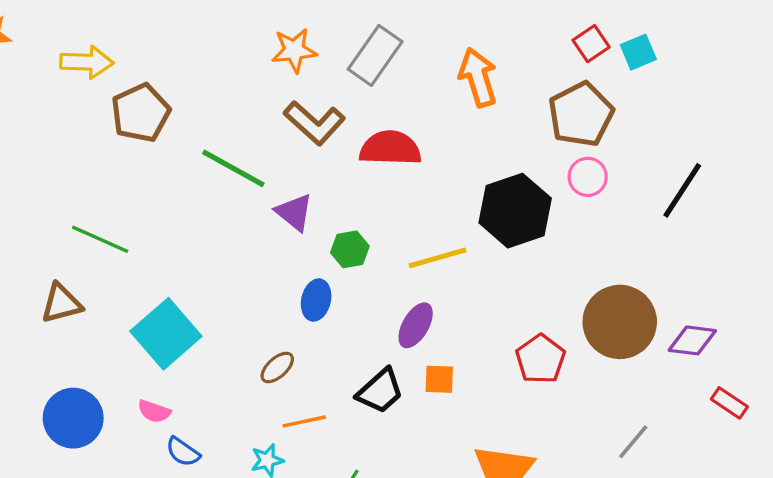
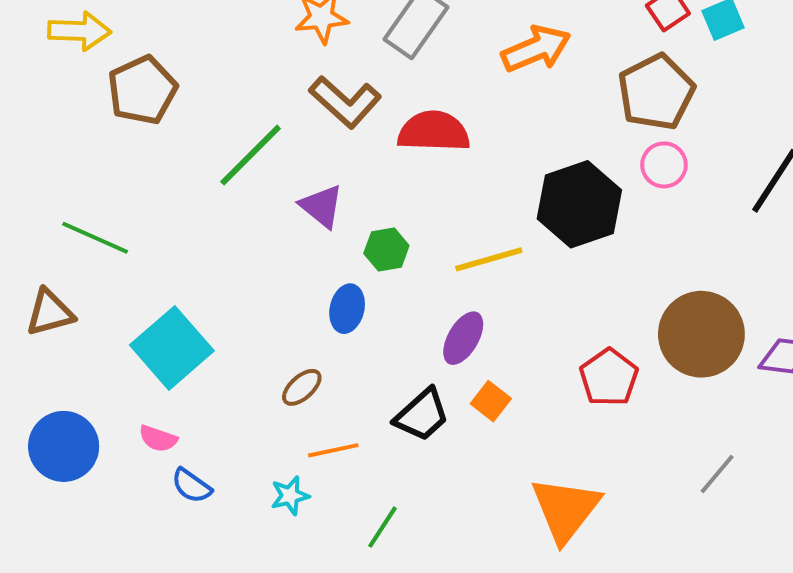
orange arrow: (478, 77) -> (536, 49), turned 84
green line: (233, 168) -> (251, 155), turned -74
orange square: (439, 379) -> (491, 401), turned 36

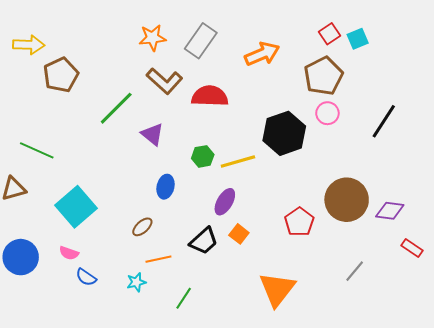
green hexagon: (386, 250) -> (203, 156), moved

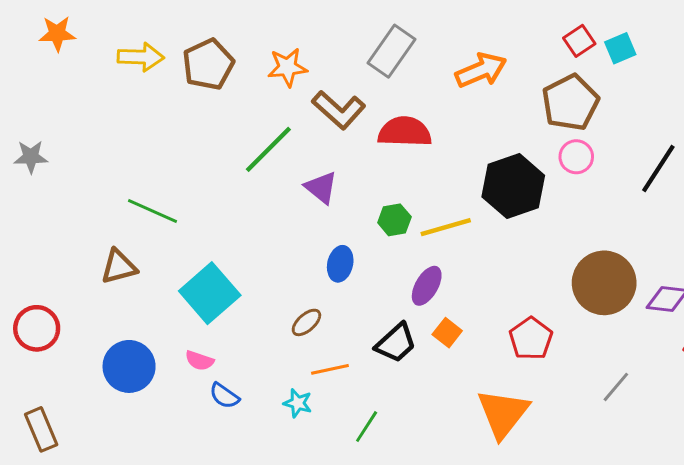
orange star: (152, 38) -> (287, 67), moved
brown pentagon: (61, 75) -> (208, 64), moved
red pentagon: (299, 222) -> (531, 339), moved
cyan star: (136, 282) -> (298, 403), turned 30

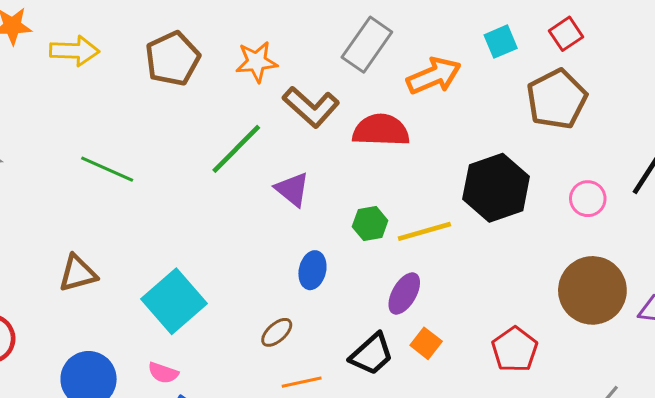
cyan square: (620, 48) -> (501, 42), moved
yellow arrow: (141, 57) -> (75, 51), moved
orange arrow: (481, 70) -> (434, 76), moved
pink circle: (576, 157) -> (588, 199), moved
green line: (152, 211) -> (107, 169), moved

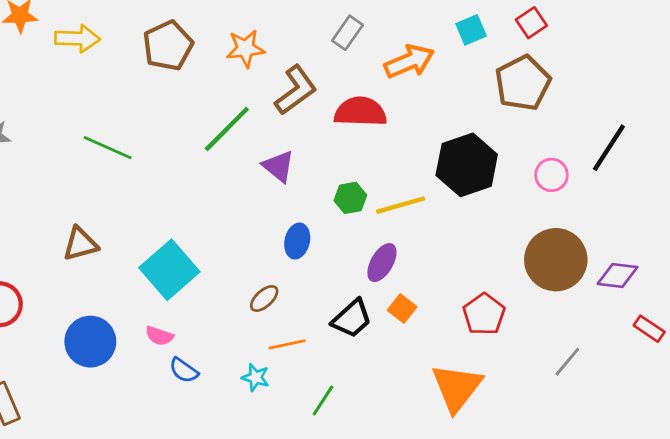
gray rectangle: (367, 45) -> (347, 33), size x0.7
brown L-shape: (311, 107) -> (296, 90), turned -78

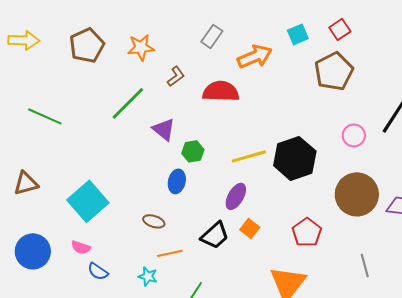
brown L-shape: (296, 90) -> (176, 76), size x0.6
black hexagon: (467, 165) -> (295, 158), moved
green hexagon: (350, 198) -> (193, 151), moved
brown ellipse: (264, 298) -> (154, 221), turned 60
gray line: (567, 362) -> (365, 265), turned -55

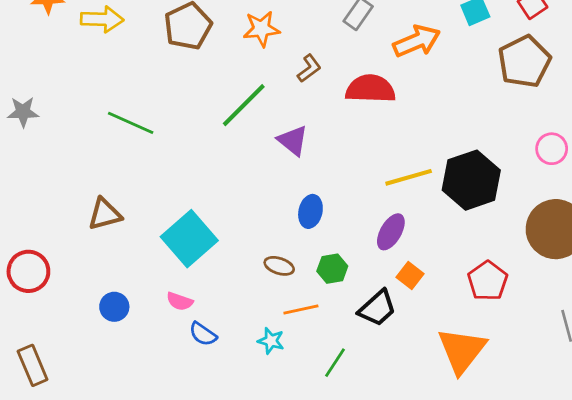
green hexagon: (193, 151) -> (332, 269), moved
black trapezoid: (215, 235) -> (377, 308), moved
blue circle: (33, 251) -> (114, 307), size x0.6

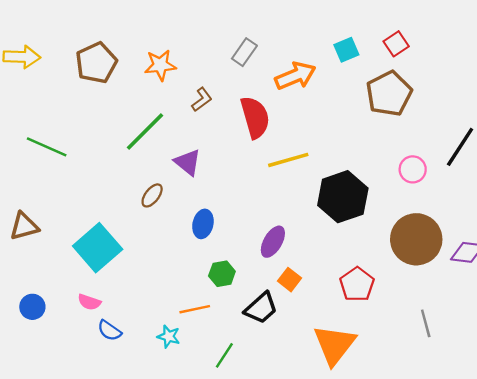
red semicircle: (370, 89) -> (255, 117), turned 72
yellow line: (409, 177) -> (288, 160), moved
brown ellipse: (279, 266) -> (152, 195), moved, turned -70

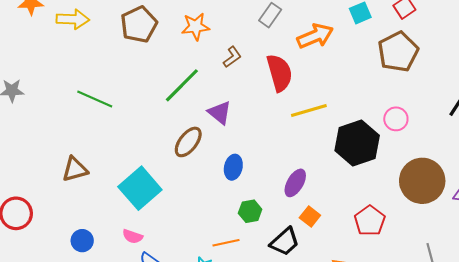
pink circle: (413, 169) -> (396, 119), moved
brown ellipse: (152, 195) -> (188, 142), size x1.4

